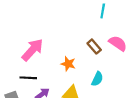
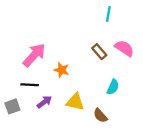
orange star: (68, 64) -> (62, 70), moved
cyan semicircle: (97, 79) -> (113, 87), moved

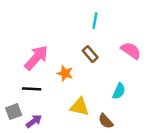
cyan line: (108, 14) -> (95, 21), moved
brown rectangle: (99, 52) -> (90, 54), moved
purple arrow: (44, 102) -> (34, 121), moved

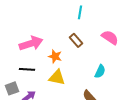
pink arrow: (36, 58) -> (31, 43), turned 30
yellow triangle: (79, 107) -> (57, 77), moved

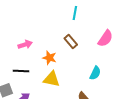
pink semicircle: (110, 37) -> (105, 38), turned 90
pink arrow: (31, 43) -> (25, 45), size x0.6

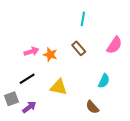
orange star: (49, 58) -> (50, 55), moved
black line: (21, 71) -> (27, 79), turned -35

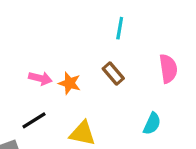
pink semicircle: (114, 45) -> (168, 69), turned -42
pink arrow: (31, 51) -> (40, 78), turned 32

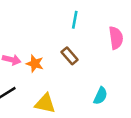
pink semicircle: (168, 69) -> (116, 38), moved

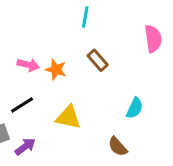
cyan line: (75, 20) -> (85, 17), moved

